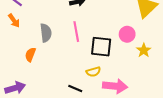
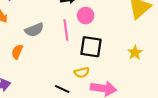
gray semicircle: (46, 33) -> (34, 30), turned 72
pink circle: (127, 34) -> (86, 16), moved

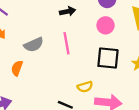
pink circle: (86, 16) -> (106, 25), moved
black square: (91, 47) -> (108, 58), moved

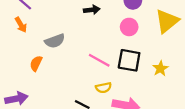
pink line: (67, 43) -> (99, 60), moved, turned -55

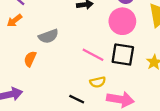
orange arrow: (21, 25) -> (14, 21), turned 84
pink circle: (129, 27) -> (122, 21), size x1.5

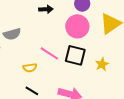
yellow semicircle: (98, 82) -> (30, 68), moved

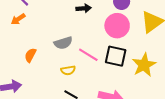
gray semicircle: (12, 34) -> (63, 43), moved
yellow star: (102, 64) -> (144, 65), size x1.6

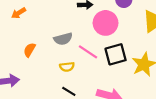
pink circle: (117, 26) -> (106, 23), moved
black square: (116, 56) -> (116, 54), turned -30

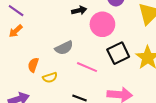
pink line: (88, 52) -> (87, 67), moved
yellow semicircle: (67, 67) -> (50, 78), moved

